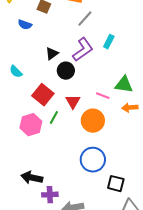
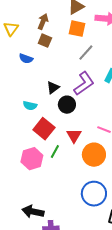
cyan semicircle: (16, 72) -> (30, 106), moved, turned -32

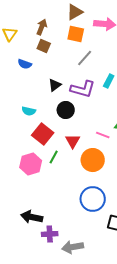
purple L-shape: (84, 84) -> (83, 89), turned 50
black triangle: (53, 88) -> (55, 85), moved

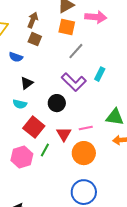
black triangle: (55, 85) -> (27, 83), moved
purple L-shape: (83, 89) -> (74, 82), turned 30
pink line: (103, 135) -> (86, 128), moved, turned -32

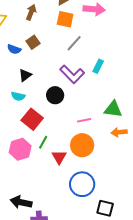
brown square: (35, 39) -> (33, 42), moved, turned 32
red triangle: (64, 134) -> (59, 157), moved

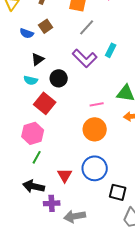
black circle: (55, 95) -> (59, 78), moved
green line: (43, 142) -> (37, 157), moved
red triangle: (59, 157) -> (65, 175), moved

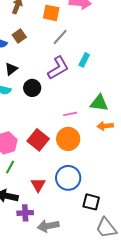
purple L-shape: (85, 58) -> (58, 68), turned -75
red square: (45, 103) -> (38, 140), moved

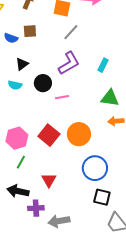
brown square: (19, 36) -> (30, 31), turned 32
cyan rectangle: (84, 60) -> (103, 65), moved
pink line: (70, 114) -> (62, 97), moved
blue circle: (68, 178) -> (95, 168), moved

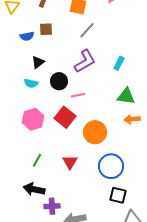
blue semicircle: (11, 38) -> (27, 36), turned -32
red square: (49, 135) -> (65, 117), moved
pink hexagon: (17, 138) -> (33, 119), moved
red triangle: (49, 180) -> (70, 162), moved

